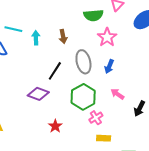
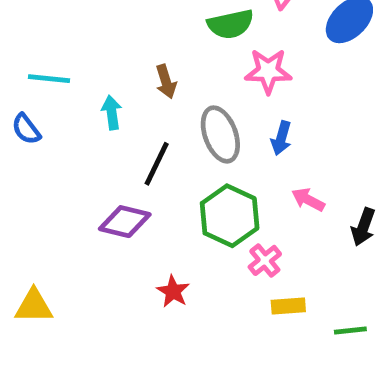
pink star: (107, 37) -> (268, 71), turned -30
cyan arrow: (36, 38) -> (112, 113), moved

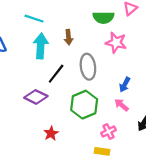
cyan line: (49, 79) -> (34, 19), moved
cyan arrow: (112, 113) -> (41, 46), size x1.6
blue arrow: (281, 138) -> (125, 85), moved
pink cross: (265, 260) -> (108, 131), moved

